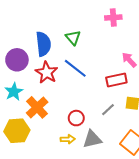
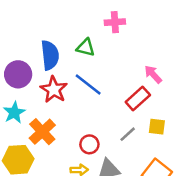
pink cross: (113, 17) -> (115, 22), moved
green triangle: (73, 38) -> (86, 48), turned -35
red rectangle: (116, 80) -> (138, 99), turned -30

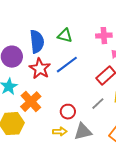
pink cross: (115, 22) -> (104, 36), moved
blue line: (88, 85) -> (67, 65), turned -75

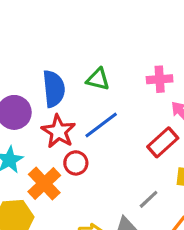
gray line: (98, 104) -> (149, 199), moved
red circle: (68, 112) -> (76, 163), moved

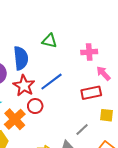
green triangle: (98, 79) -> (49, 41), moved
red rectangle: (163, 142) -> (91, 93), turned 30

